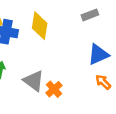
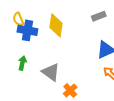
orange cross: (54, 89) -> (70, 90), moved

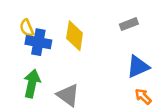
green arrow: (22, 63) -> (32, 83), size x1.5

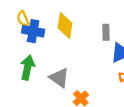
gray rectangle: (129, 24) -> (106, 32), moved, turned -70

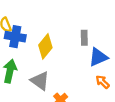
yellow diamond: (65, 26) -> (45, 46), moved, turned 30

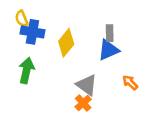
blue triangle: (98, 57) -> (108, 50), moved
gray triangle: (40, 81) -> (87, 85), moved

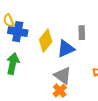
blue triangle: (108, 50) -> (66, 49), moved

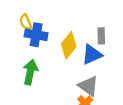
gray rectangle: (82, 33) -> (101, 36), moved

